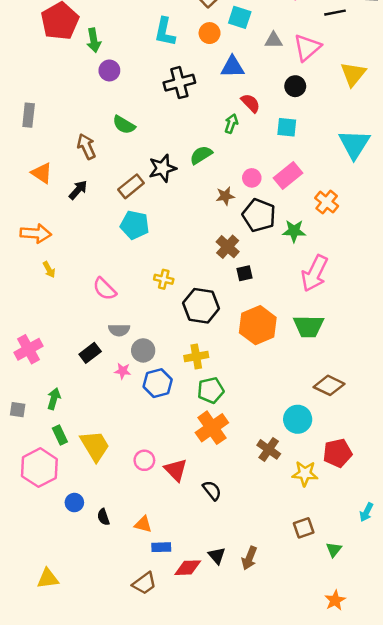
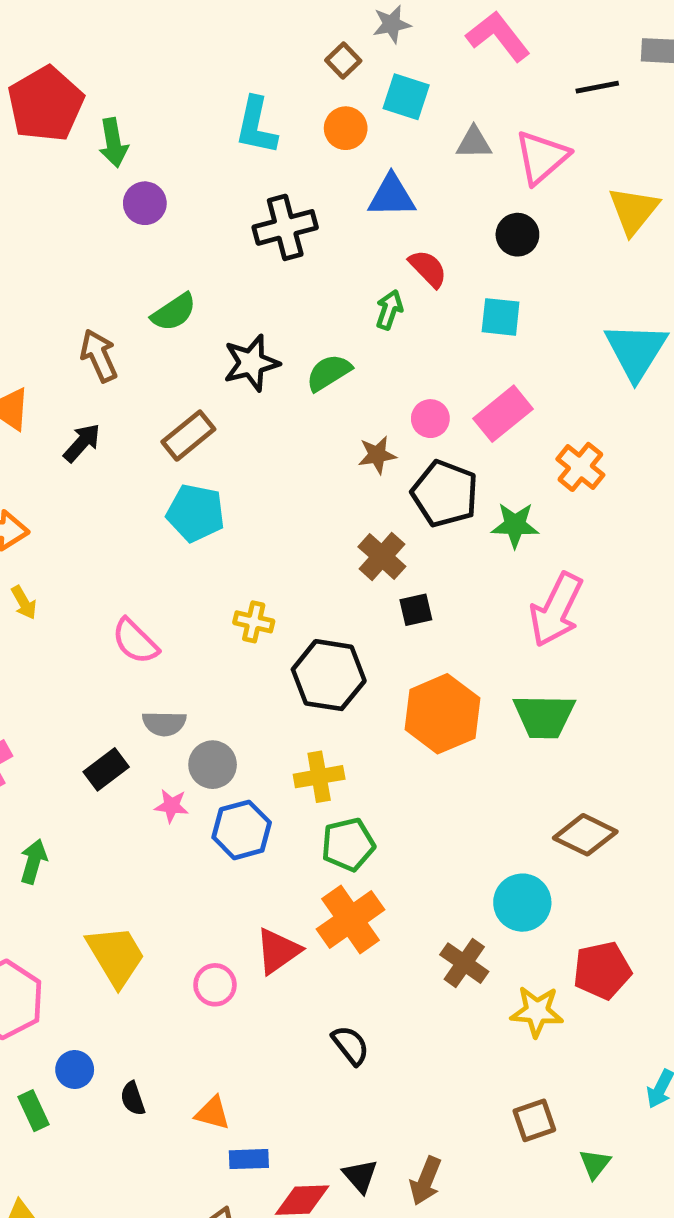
green semicircle: (124, 125) -> (174, 312), turned -65
black star: (162, 168) -> (251, 363), moved
green rectangle: (60, 435) -> (34, 1111), moved
red triangle: (176, 470) -> (278, 951), moved, turned 40

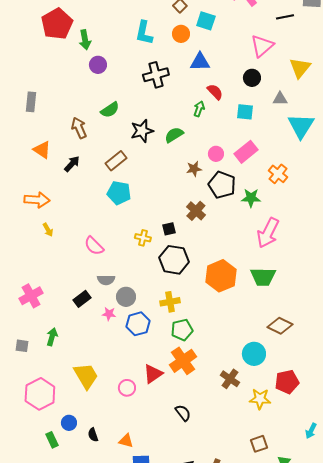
gray triangle: (474, 143) -> (280, 99), moved
black square: (416, 610) -> (169, 229), moved

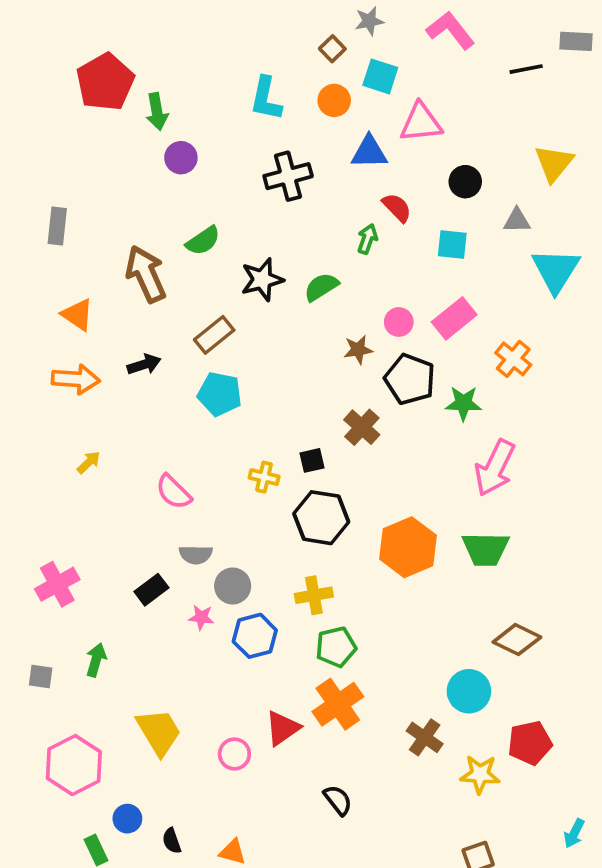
pink triangle: (262, 46) -> (421, 123), moved, turned 35
brown arrow: (79, 128) -> (146, 274), size x1.4
black arrow: (72, 164) -> (144, 364), moved, turned 30
orange arrow: (37, 200) -> (76, 379), moved
yellow arrow: (48, 230) -> (89, 462), turned -104

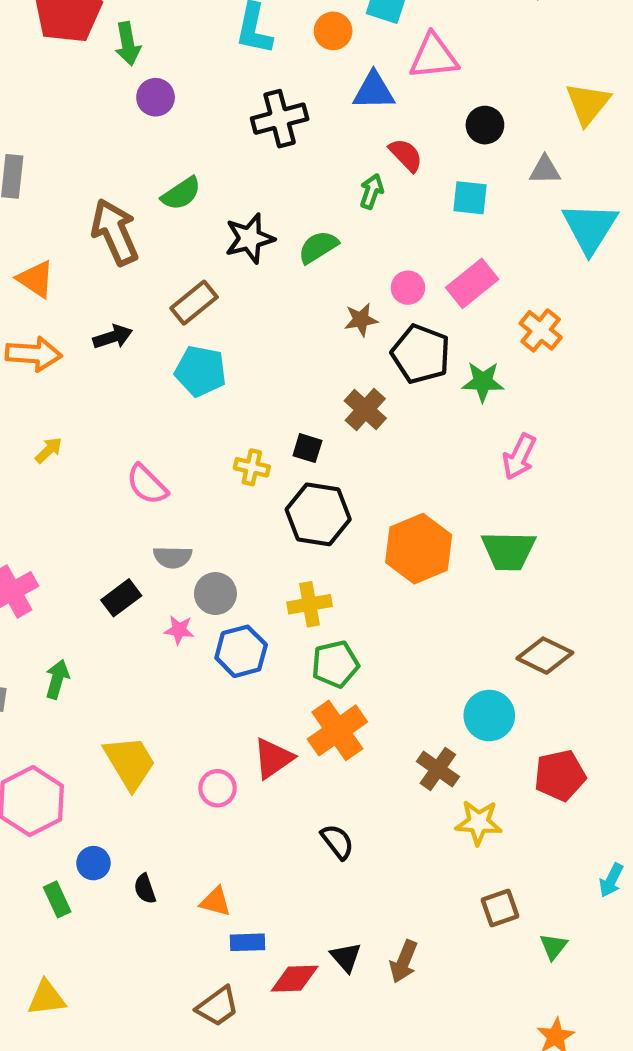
black square: (312, 460) -> (307, 448), turned 30
pink arrow: (495, 468) -> (519, 457), size x0.7
yellow star: (480, 774) -> (479, 822), moved

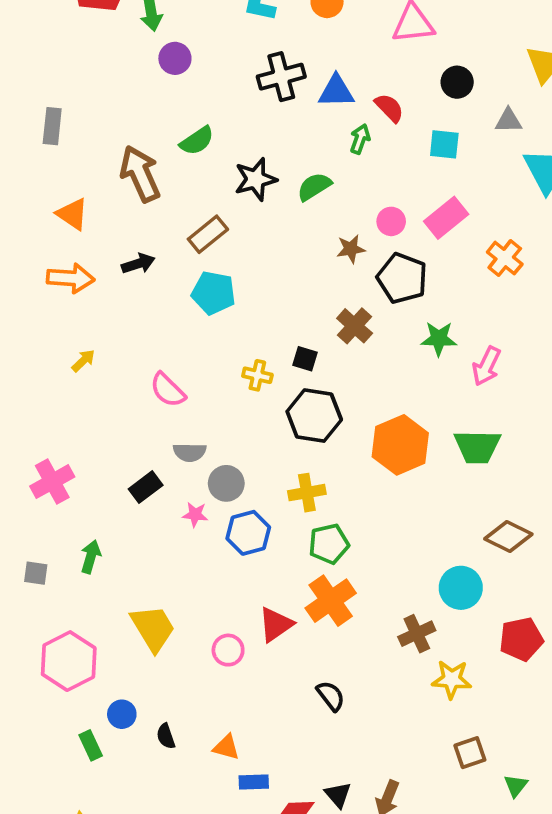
blue triangle: (374, 91) -> (336, 91), moved
green star: (483, 382) -> (439, 339), moved
brown cross: (438, 769) -> (417, 634), turned 30

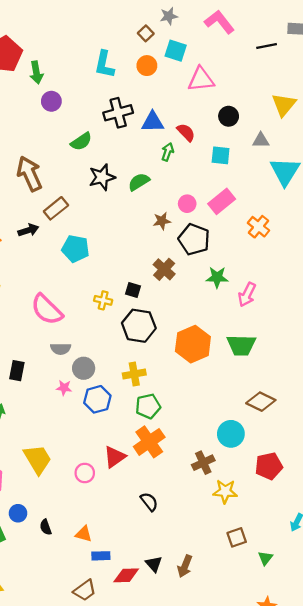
green semicircle: (197, 141) -> (81, 142), moved
brown rectangle: (208, 234) -> (56, 208), moved
pink semicircle: (168, 390) -> (47, 310), size x1.4
black rectangle: (146, 487) -> (17, 371), moved, turned -42

